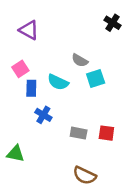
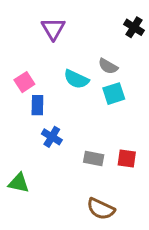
purple triangle: (29, 30) -> (53, 29), moved, turned 30
gray semicircle: (80, 60) -> (108, 66), moved
cyan semicircle: (58, 82) -> (76, 79), moved

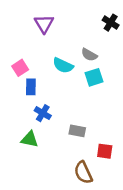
red square: (127, 158) -> (105, 151), moved
green triangle: (19, 183) -> (30, 139), moved
brown semicircle: (101, 209) -> (83, 173), turned 40

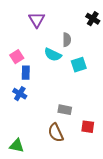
gray semicircle: (89, 55) -> (67, 40), moved, turned -120
blue cross: (43, 113) -> (20, 94), moved
green triangle: (30, 139) -> (17, 146), moved
brown semicircle: (83, 173) -> (56, 133), moved

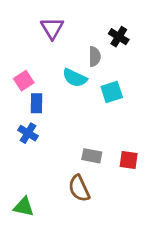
black cross: (93, 19) -> (119, 37), moved
red square: (88, 127) -> (129, 160), moved

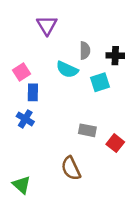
black cross: (119, 37) -> (115, 56), moved, turned -30
gray rectangle: (92, 156) -> (87, 130), moved
red square: (129, 160) -> (115, 143), turned 30
green triangle: (24, 207) -> (21, 185), turned 30

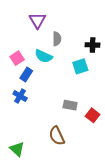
gray semicircle: (85, 51) -> (57, 39), moved
cyan semicircle: (67, 70) -> (44, 56), moved
blue rectangle: (33, 92) -> (26, 75), turned 32

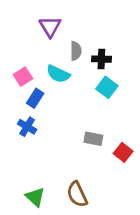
black cross: (93, 45) -> (101, 59), moved
cyan square: (80, 66) -> (107, 87), turned -35
brown semicircle: (57, 136) -> (77, 194), moved
green triangle: (17, 149) -> (35, 197), moved

